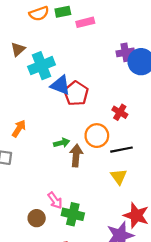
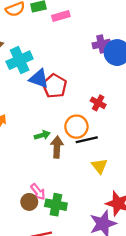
black line: (121, 150) -> (87, 140), moved
brown circle: (37, 218) -> (29, 202), moved

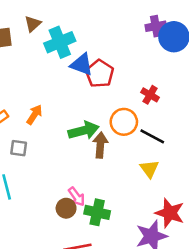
green arrow: (42, 135) -> (84, 131), size x1.6
black line: (87, 140) -> (152, 136), moved, turned 40

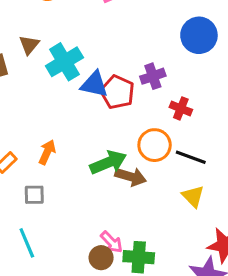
purple cross: (156, 26) -> (153, 76), moved
brown arrow: (100, 145) -> (131, 177), turned 110

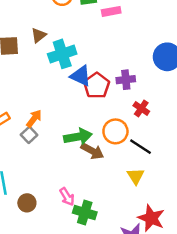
gray square: (34, 195) -> (29, 135), moved, turned 35
brown circle: (101, 258) -> (27, 203), moved

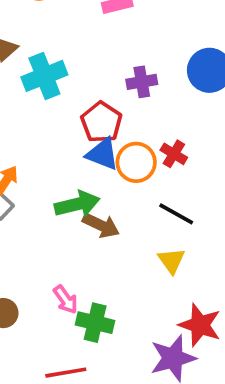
blue triangle: (81, 76) -> (103, 154), moved
purple cross: (126, 80) -> (142, 82), moved
orange circle: (115, 131) -> (136, 162), moved

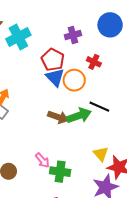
blue triangle: (103, 154) -> (55, 77), turned 30
red cross: (174, 154) -> (94, 62), moved
green arrow: (77, 204) -> (79, 116), moved
yellow triangle: (171, 261) -> (101, 154), moved

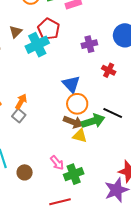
red pentagon: (53, 60) -> (49, 29), moved
orange circle: (74, 80) -> (77, 104), moved
yellow triangle: (101, 154) -> (80, 136), moved, turned -35
green cross: (60, 172) -> (74, 174), turned -30

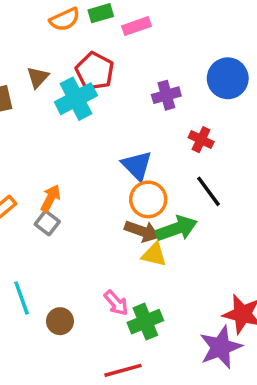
black line: (113, 113) -> (209, 191), moved, turned 30

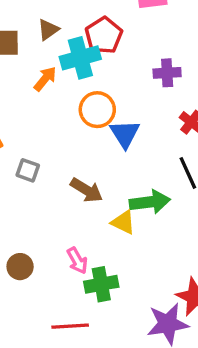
orange arrow: (51, 198) -> (45, 79), moved
orange circle: (148, 199) -> (97, 110), moved
gray square: (47, 223) -> (28, 170), turned -30
brown arrow: (142, 231) -> (87, 190), moved

